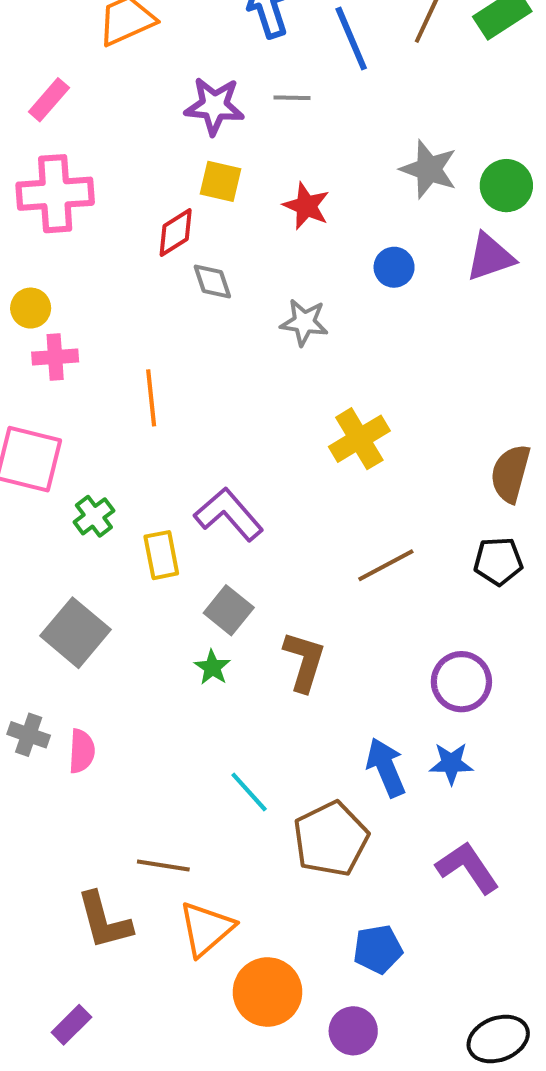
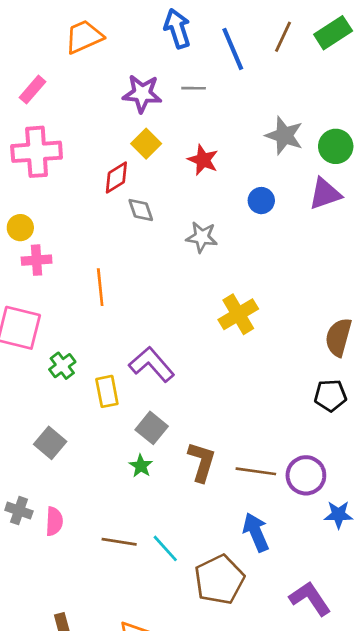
yellow square: (221, 181) -> (146, 144), turned 32
brown line: (386, 565) -> (256, 471), moved, turned 36
gray square: (76, 633) -> (50, 443), size x0.7
blue star: (451, 763) -> (338, 515), moved
brown line: (163, 865) -> (119, 542), moved

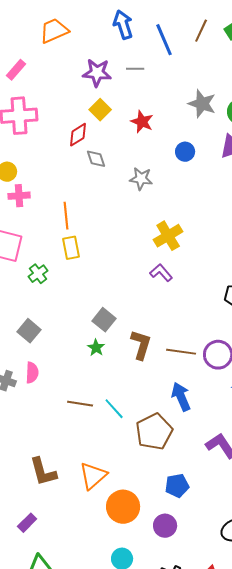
purple L-shape: (152, 364) -> (161, 273), moved, size x0.7
yellow rectangle: (107, 391) -> (71, 248), moved
pink semicircle: (54, 521) -> (32, 373), moved

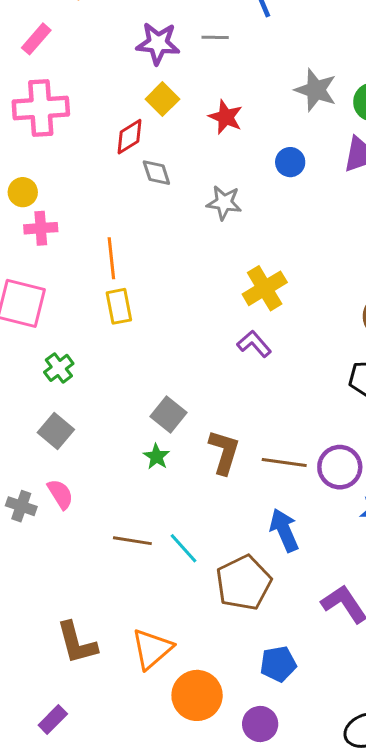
green cross: (38, 274) -> (59, 368), moved
pink semicircle: (32, 373) -> (60, 494), turned -35

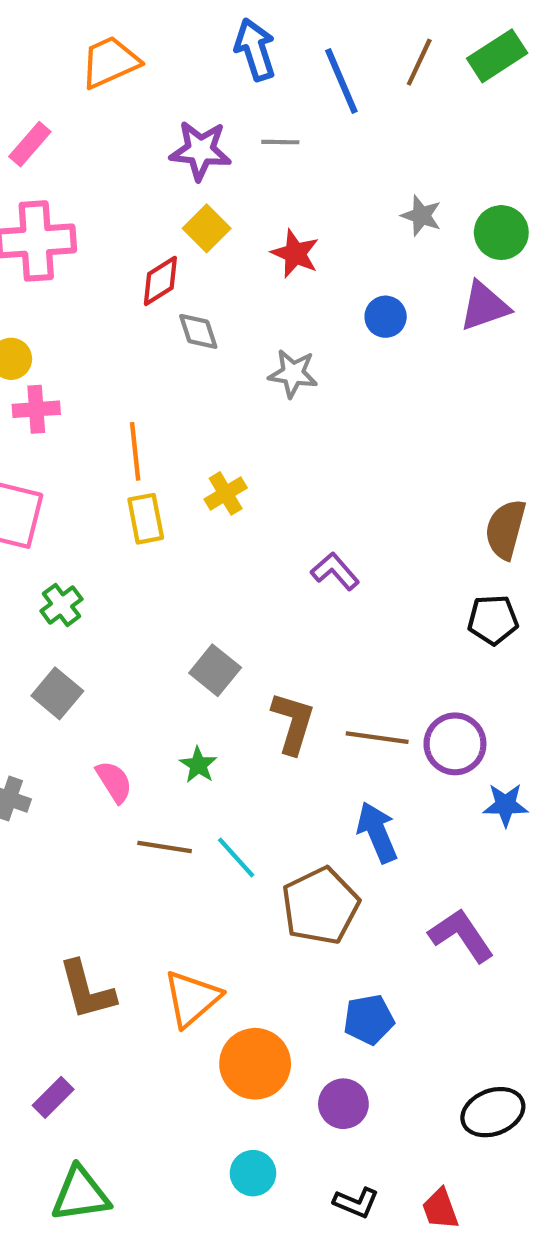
gray star: (316, 90) -> (421, 216), size x0.7
yellow cross: (265, 288) -> (226, 493), moved, size x0.7
green star: (156, 457) -> (198, 765), moved
pink semicircle: (60, 494) -> (114, 782), moved

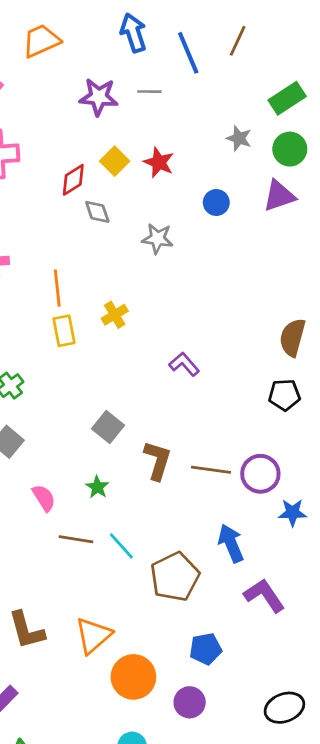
green rectangle: (497, 56) -> (287, 98), moved
yellow square: (207, 228) -> (115, 161), moved
blue arrow: (377, 832) -> (231, 543), moved

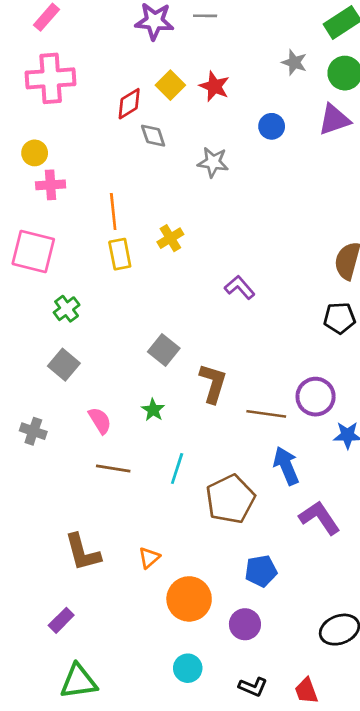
brown line: (211, 470) -> (266, 414), moved
brown line: (76, 539) -> (113, 468), moved
cyan line: (121, 546) -> (177, 468), turned 60
orange triangle: (93, 635) -> (149, 558), size x0.6

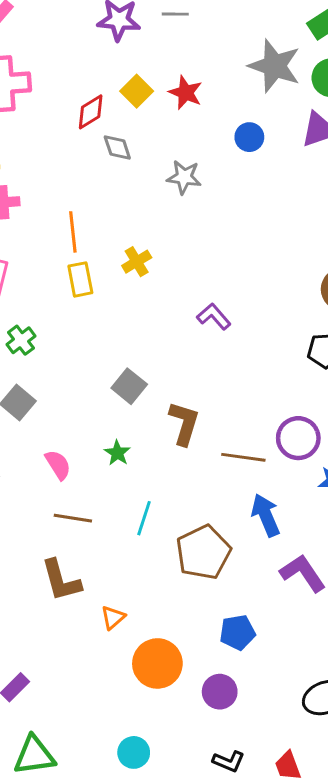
gray star: (294, 62) -> (275, 66), size x1.8
brown L-shape: (83, 552) -> (61, 580), moved
cyan circle: (188, 668) -> (134, 752), moved

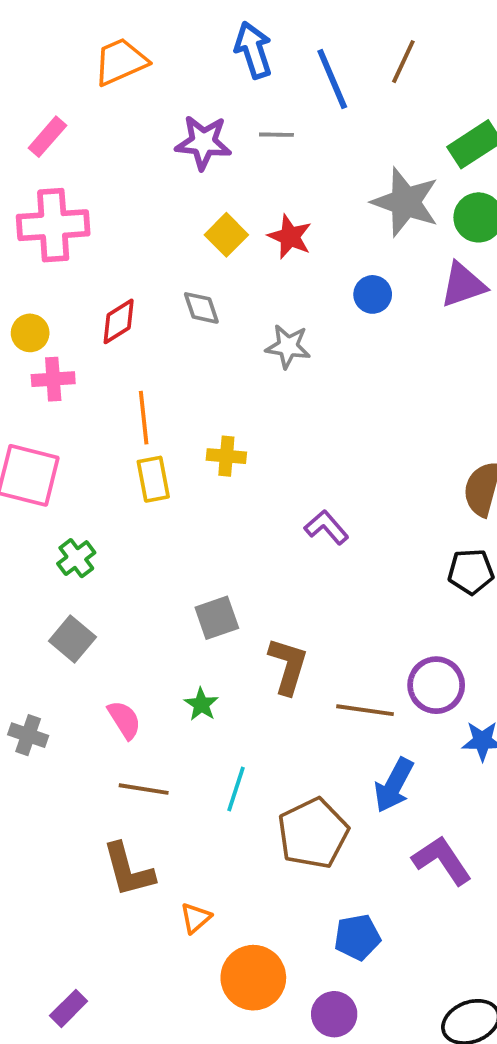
red diamond: (91, 112) -> (119, 321), moved
yellow cross: (137, 262) -> (226, 456), turned 36
gray square: (129, 386) -> (217, 618), turned 32
blue arrow: (266, 515) -> (394, 785), turned -129

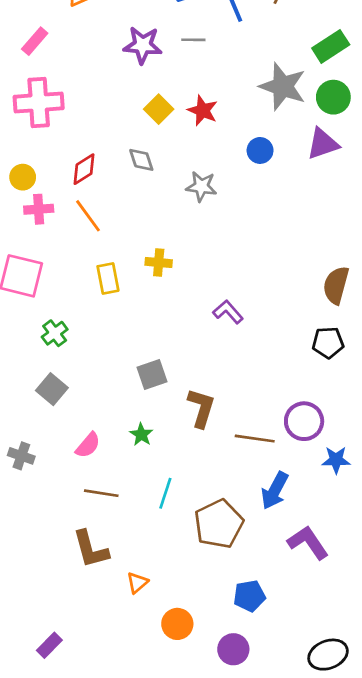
orange line: (144, 418) -> (88, 216), moved, turned -30
pink semicircle: (124, 720) -> (88, 445), turned 72
orange circle: (253, 978) -> (177, 624), size x0.7

